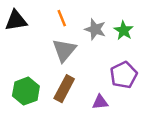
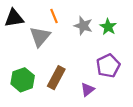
gray triangle: (64, 50) -> (40, 37), moved
purple triangle: (100, 102) -> (88, 90), turned -32

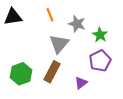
green star: (108, 27) -> (100, 35), moved
gray triangle: (40, 37) -> (59, 44), moved

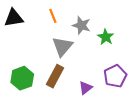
purple pentagon: (100, 61) -> (115, 76), moved

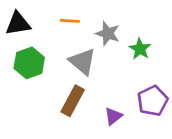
orange line: (53, 16) -> (70, 21), turned -64
gray triangle: (62, 46) -> (82, 62), turned -30
green hexagon: (22, 78) -> (29, 63), moved

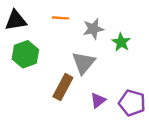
gray star: (108, 33) -> (93, 29), turned -30
gray triangle: (82, 62) -> (84, 63), moved, turned 30
purple pentagon: (153, 101) -> (132, 103), moved, turned -30

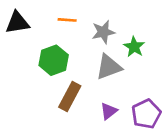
green hexagon: (25, 54) -> (54, 60), moved
gray triangle: (84, 63) -> (109, 67), moved, turned 30
purple pentagon: (132, 103) -> (146, 114), turned 30

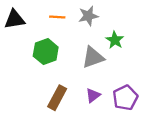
gray star: (103, 32) -> (88, 16), moved
brown rectangle: (70, 96) -> (57, 98), moved

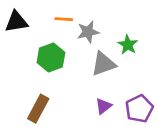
gray star: (88, 16) -> (88, 32), moved
brown rectangle: (57, 98) -> (38, 109), moved

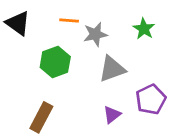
black triangle: (16, 22) -> (18, 23), turned 45
green star: (128, 45) -> (144, 29), moved
purple pentagon: (139, 109) -> (151, 99), moved

